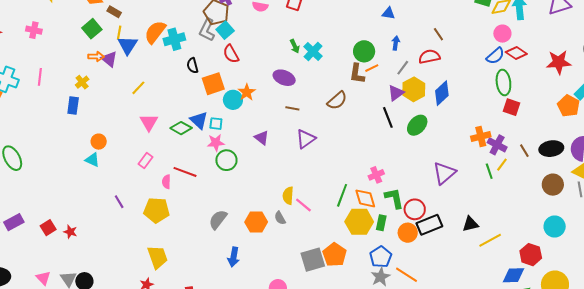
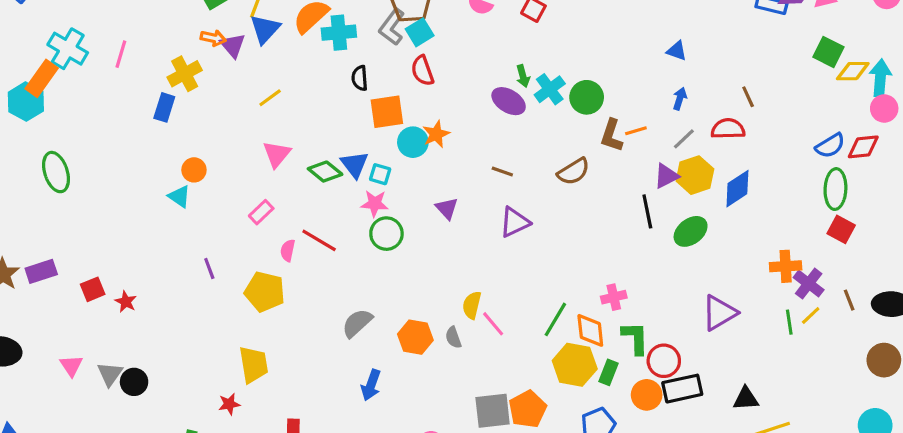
pink circle: (502, 34) -> (884, 109), moved
green circle: (364, 51) -> (587, 97), moved
red diamond: (516, 53) -> (863, 147), turned -50
purple ellipse: (284, 78) -> (509, 101), moved
yellow cross: (82, 82) -> (185, 74), size x1.5

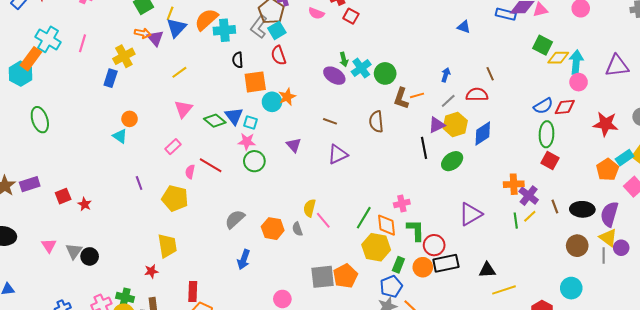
blue triangle: (677, 51) -> (464, 27), moved
brown semicircle: (574, 172) -> (376, 122), turned 115
green rectangle: (608, 372) -> (398, 265), moved

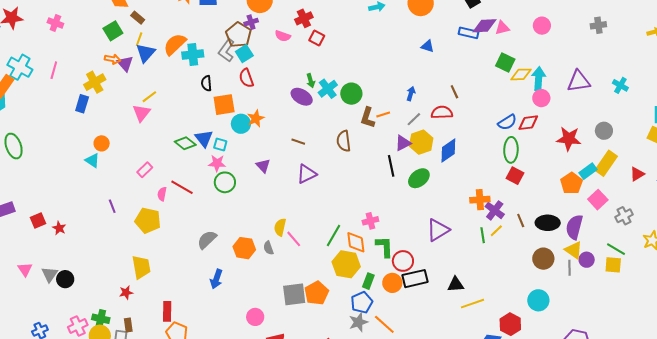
pink triangle: (183, 109) -> (141, 113), moved

